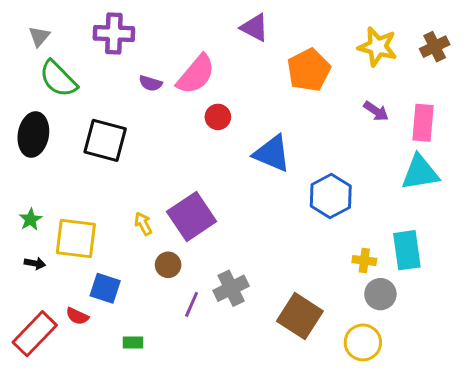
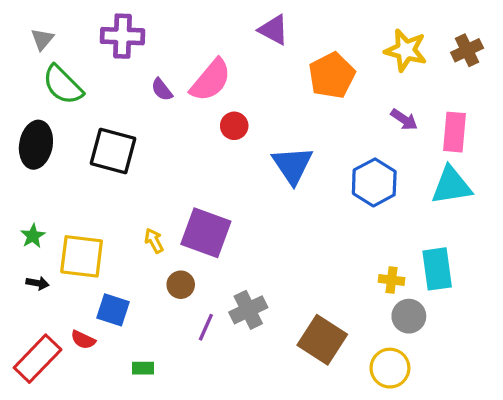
purple semicircle: (151, 83) -> (162, 90), turned 35
blue triangle: (272, 154) -> (292, 165), turned 33
blue hexagon: (331, 196) -> (374, 182), moved
purple square: (192, 217) -> (206, 233), turned -36

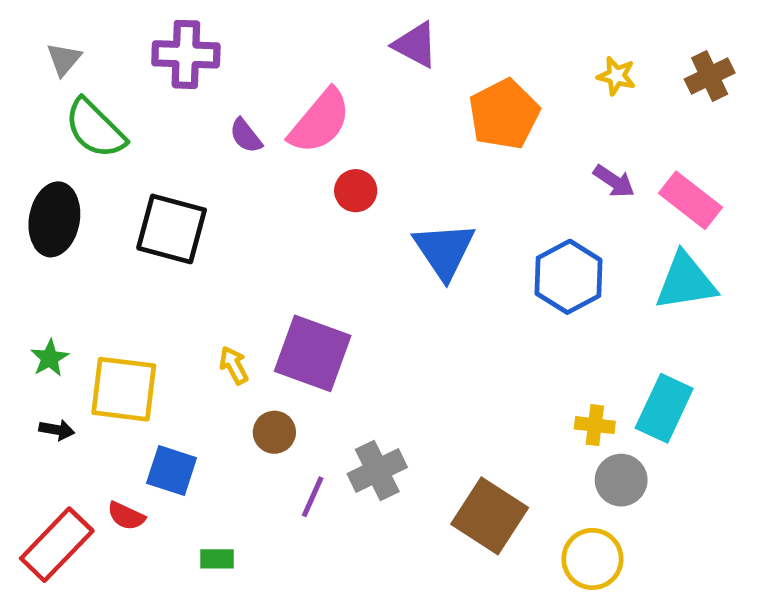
yellow star: (406, 50) -> (616, 76), size x0.6
pink rectangle: (454, 132) -> (690, 200), turned -57
cyan rectangle: (437, 269) -> (664, 408), turned 33

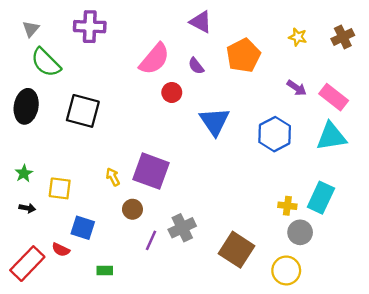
purple semicircle: (246, 136) -> (196, 66), moved
yellow square: (124, 389) -> (60, 188), size x0.7

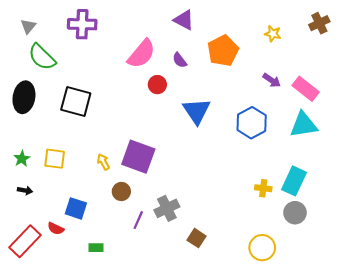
brown cross: (343, 37) -> (319, 23), moved
yellow square: (60, 188) -> (55, 159), moved
gray circle: (300, 232) -> (295, 213), moved
brown square: (237, 250) -> (197, 238), moved, size x0.6

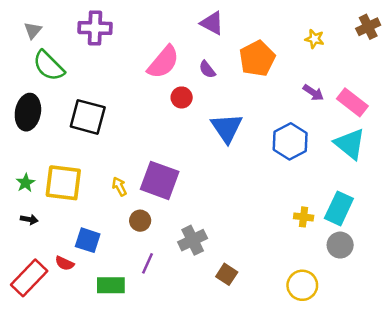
cyan triangle: (303, 125) -> (350, 144), turned 48
yellow square: (55, 159) -> (63, 183), size x1.5
purple line: (138, 220) -> (147, 263), moved
green rectangle: (96, 248) -> (111, 285), size x1.6

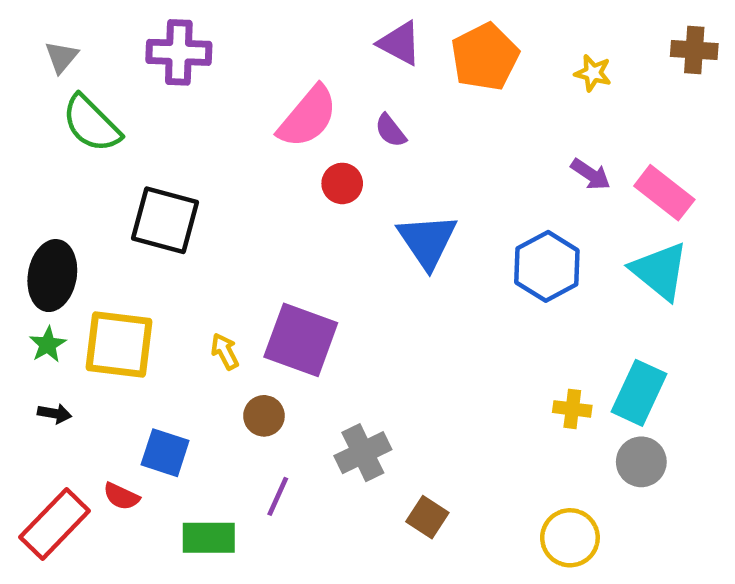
brown cross: (368, 27) -> (694, 50), turned 30
orange pentagon: (257, 58) -> (485, 57), moved
black ellipse: (28, 112) -> (52, 276), moved

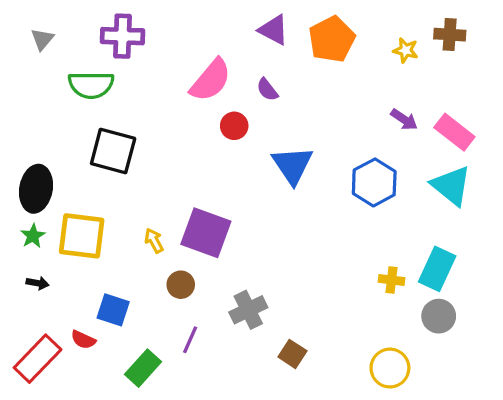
brown cross: (694, 50) -> (450, 35), moved
green semicircle: (91, 124) -> (91, 85), moved, turned -45
green rectangle: (209, 538) -> (143, 368), turned -48

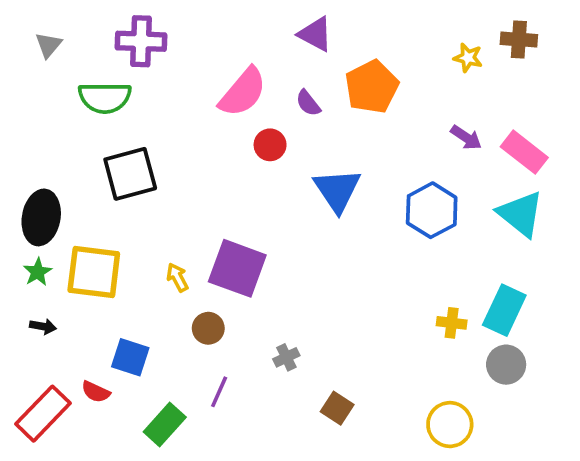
orange pentagon: (332, 39) -> (372, 87), moved
black square: (113, 151) -> (130, 174), turned -30
gray cross: (248, 310) -> (286, 357), size x0.6

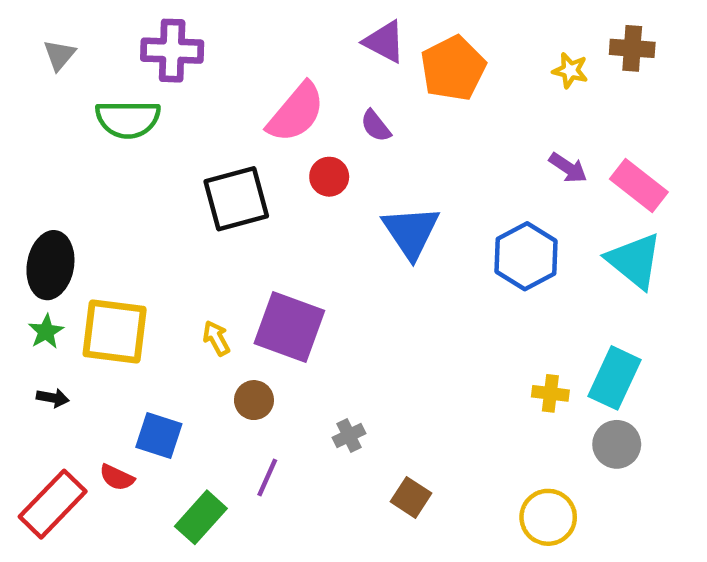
orange pentagon: (372, 87) -> (453, 68), moved
black square: (130, 174) -> (236, 199), moved

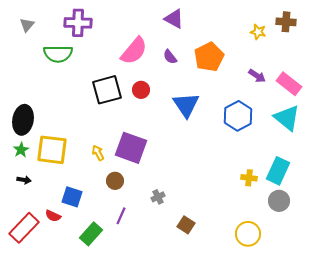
orange pentagon: (453, 68) -> (209, 57), moved
red circle: (329, 177) -> (141, 90), moved

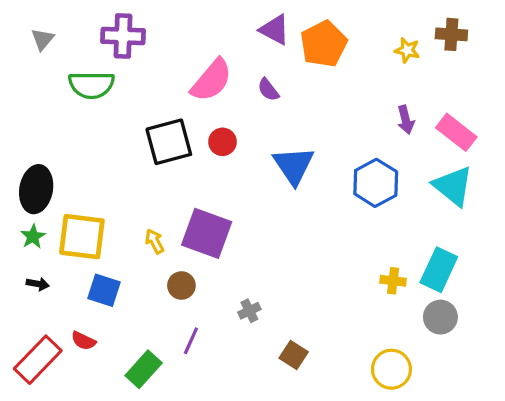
orange pentagon: (209, 57) -> (324, 44), moved
purple arrow: (257, 76) -> (406, 120), turned 42
blue square: (72, 197) -> (104, 290), moved

